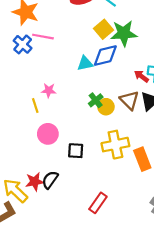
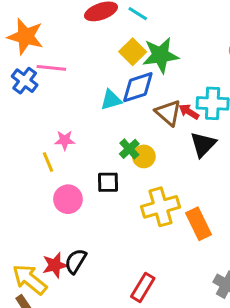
brown triangle: (129, 100) -> (168, 113), moved
black square: (76, 151) -> (108, 182), moved

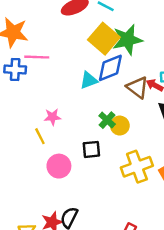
yellow square: (133, 52) -> (104, 39), size x1.4
blue cross: (25, 81) -> (15, 69), turned -30

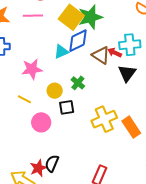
pink line: (37, 57) -> (33, 16), moved
pink star: (52, 117) -> (32, 69), moved, size x1.5
yellow circle: (120, 126) -> (55, 91), moved
yellow line: (40, 136) -> (24, 99), turned -32

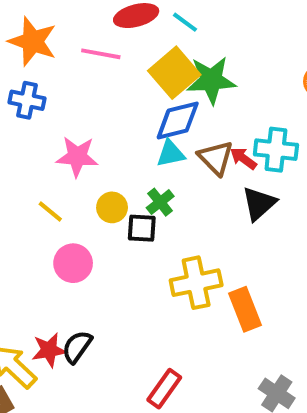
cyan triangle: (61, 52) -> (171, 154), moved
black square: (67, 107) -> (142, 228), moved

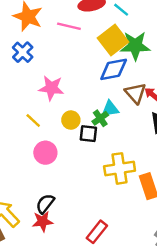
blue cross: (27, 100) -> (23, 52), turned 30
cyan triangle: (171, 154) -> (110, 109), moved
red star: (49, 350) -> (43, 221), moved

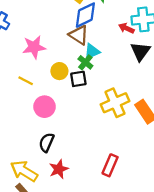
brown triangle: (136, 93) -> (79, 35), moved
black semicircle: (45, 204) -> (47, 142), moved

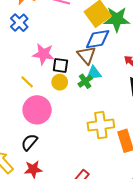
black square: (78, 79) -> (60, 65), moved
pink circle: (45, 107) -> (37, 110), size x1.4

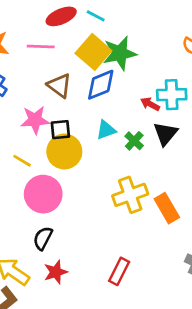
brown triangle: (86, 55) -> (59, 86), moved
green cross: (85, 81) -> (134, 141), moved
yellow circle: (60, 82) -> (64, 152), size x1.6

